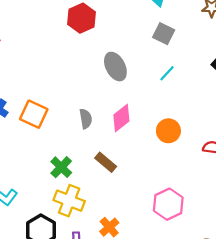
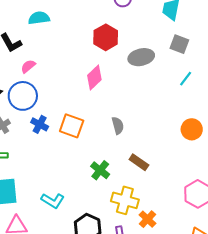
gray ellipse: (115, 67) -> (141, 57), moved, turned -70
pink diamond: (121, 118) -> (94, 78), moved
yellow cross: (69, 201) -> (125, 200), moved

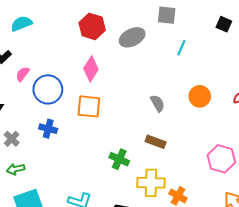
blue circle: (23, 96) -> (48, 89), moved
orange square: (72, 126) -> (89, 106), moved
gray semicircle: (118, 126) -> (157, 103), moved

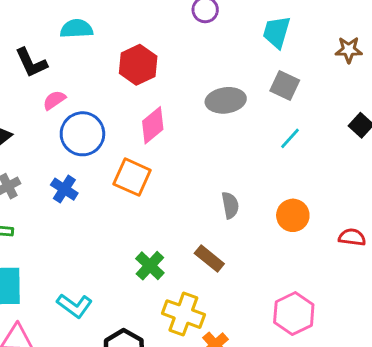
red hexagon: (92, 26) -> (138, 65), moved

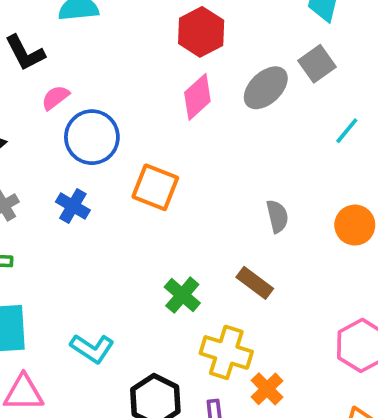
red hexagon: (138, 65) -> (201, 32), moved
gray square: (285, 85) -> (317, 64), moved, turned 32
gray ellipse: (226, 100) -> (266, 88), turned -33
pink diamond: (153, 125) -> (197, 97), moved

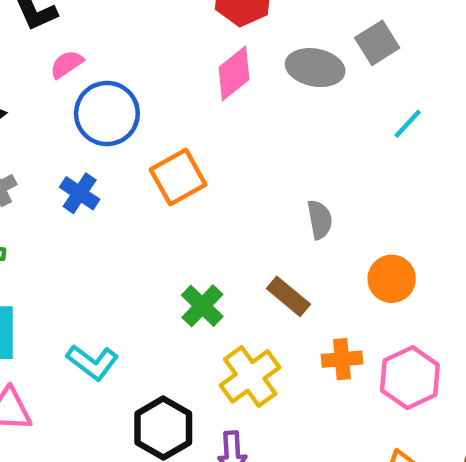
gray ellipse: (266, 88) -> (315, 68), turned 51
orange square: (155, 187) -> (178, 177), turned 36
orange circle: (355, 225) -> (392, 279), moved
yellow cross: (226, 352) -> (250, 376), turned 33
orange cross: (267, 389) -> (342, 359), moved, turned 36

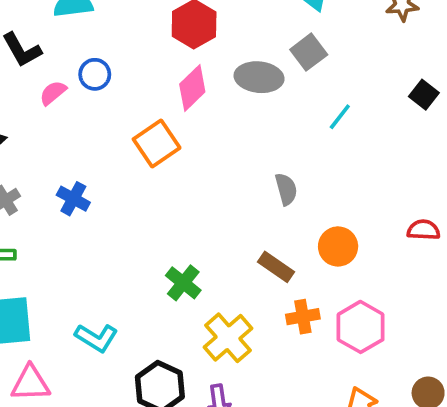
blue circle: (107, 113) -> (95, 74), moved, size x0.6
orange square: (178, 177) -> (157, 143), moved
gray semicircle: (320, 220) -> (286, 189), moved
brown rectangle: (288, 296) -> (276, 267), moved

